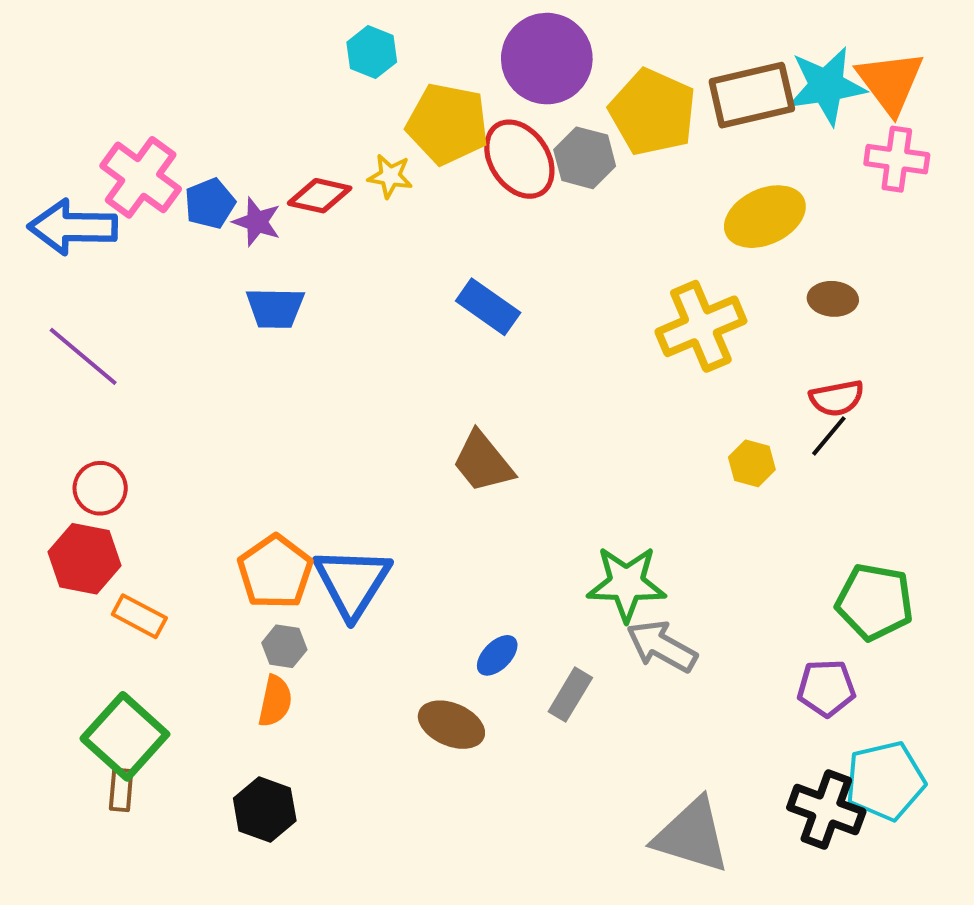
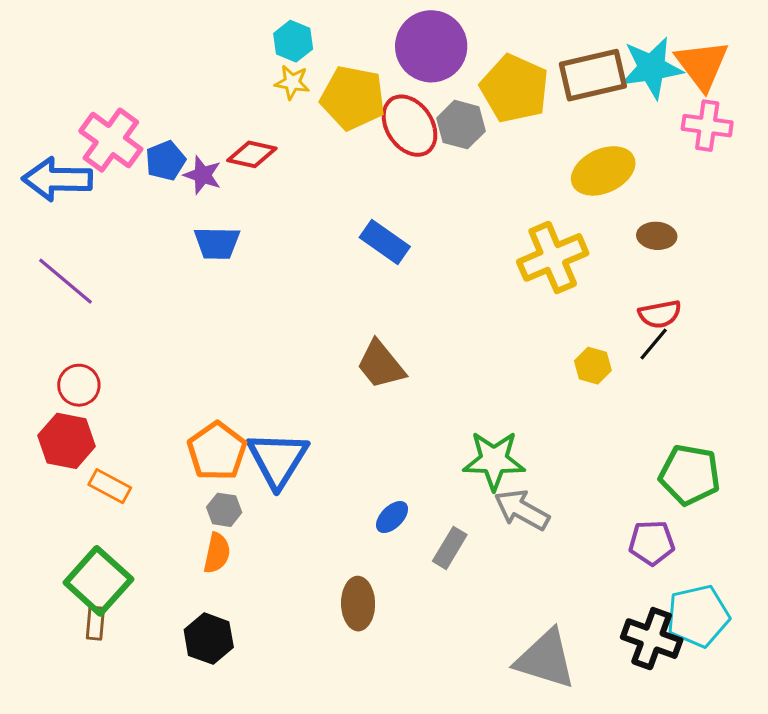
yellow star: (390, 176) -> (292, 82), moved
brown ellipse: (451, 725) -> (358, 604), moved, turned 66

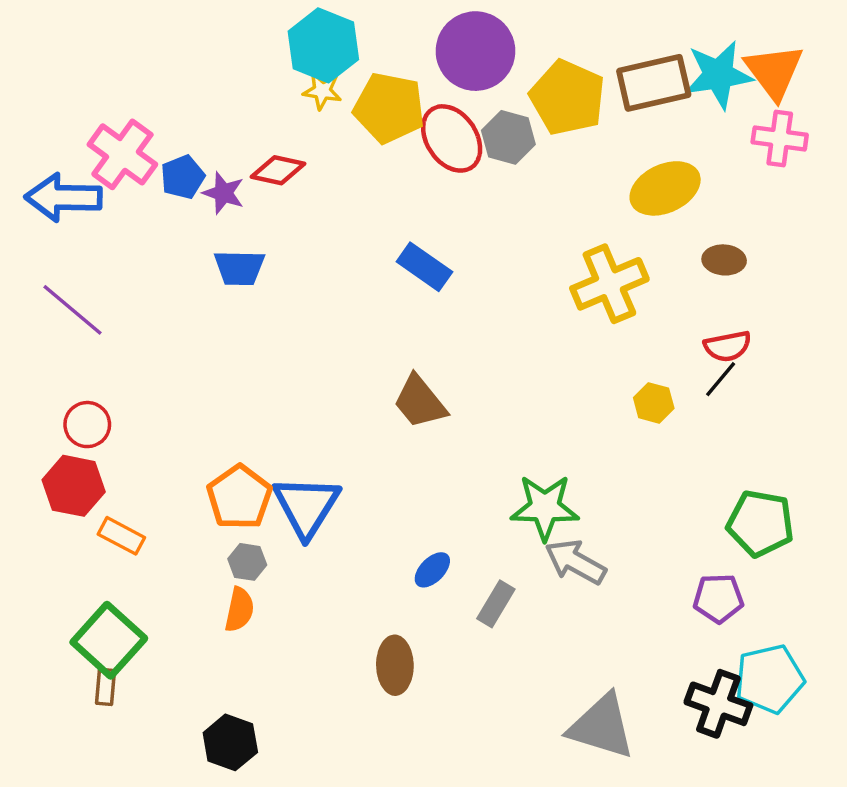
cyan hexagon: (293, 41) -> (323, 45), size x1.6
black hexagon: (209, 639) -> (230, 742), moved

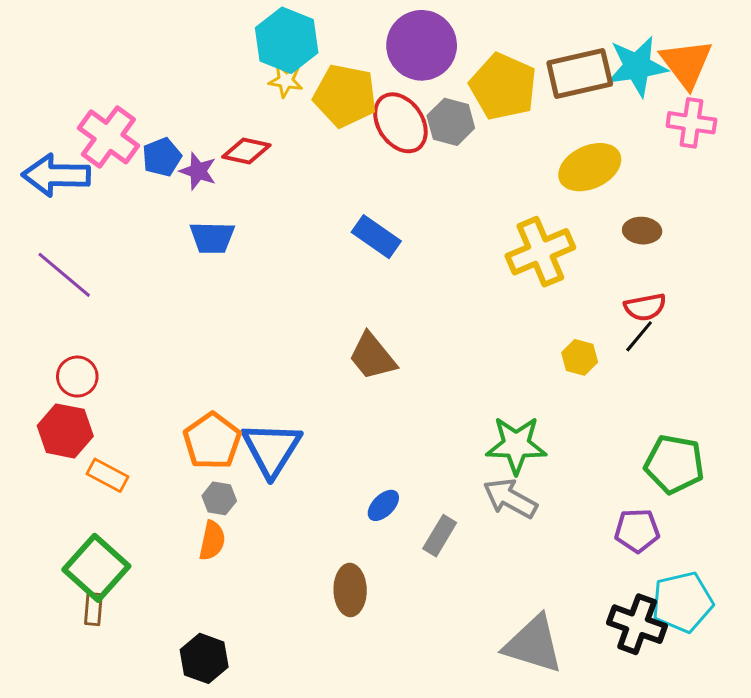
green star: (545, 507) -> (516, 445), moved

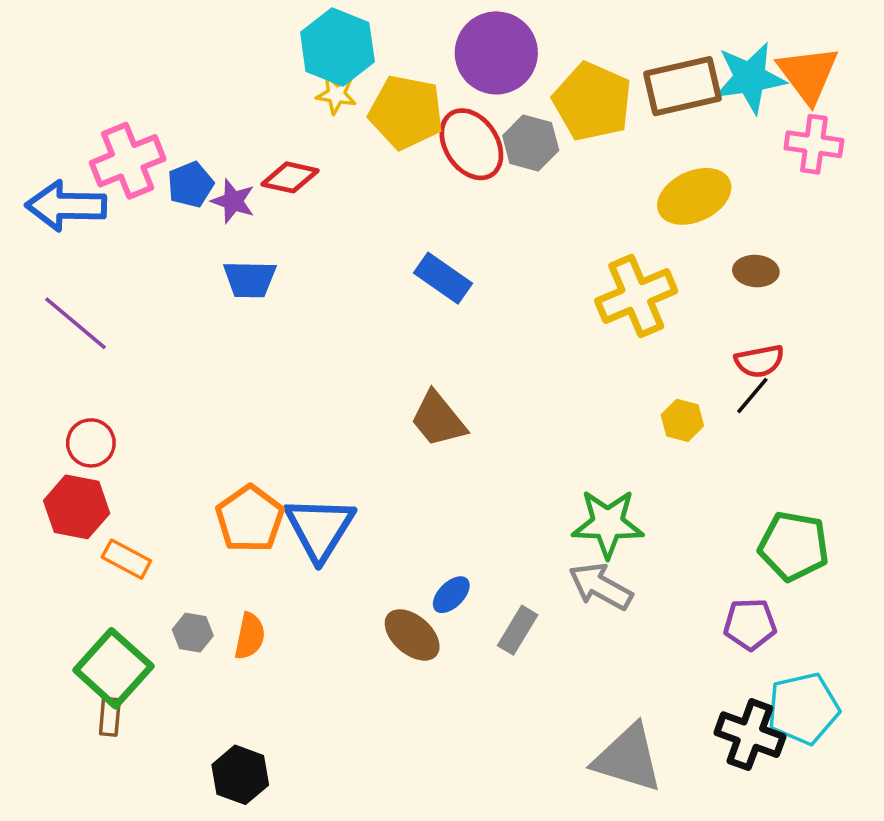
pink cross: (108, 137) -> (128, 161), turned 32
gray hexagon: (219, 498) -> (193, 633), moved
brown ellipse: (350, 590) -> (412, 635), moved, turned -48

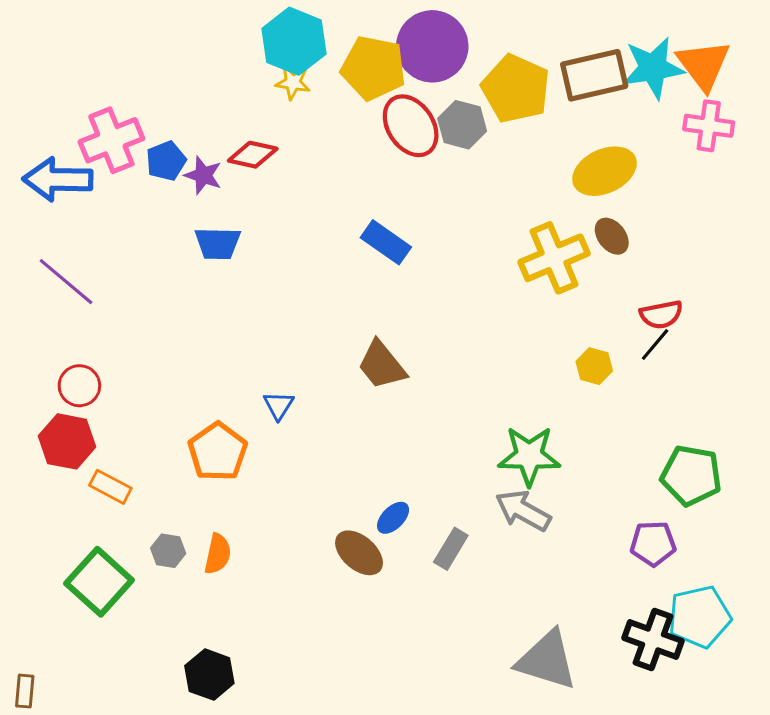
yellow pentagon: (406, 112) -> (373, 68), moved
brown ellipse: (756, 271) -> (612, 236), moved, turned 48
blue triangle: (320, 528) -> (279, 405), moved, size x0.5
brown rectangle: (110, 717) -> (25, 691), moved

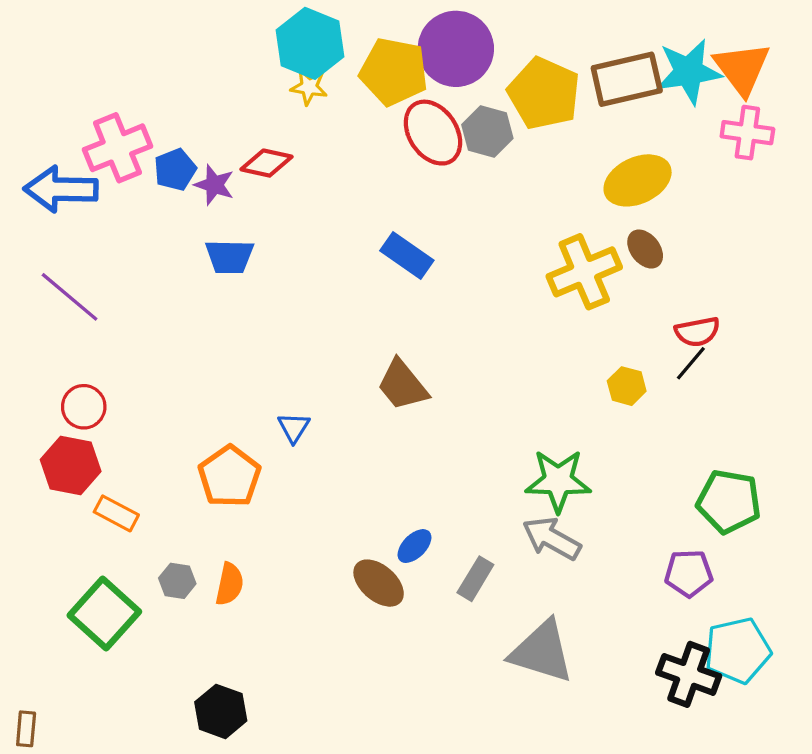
gray triangle: (547, 660) -> (542, 652), moved

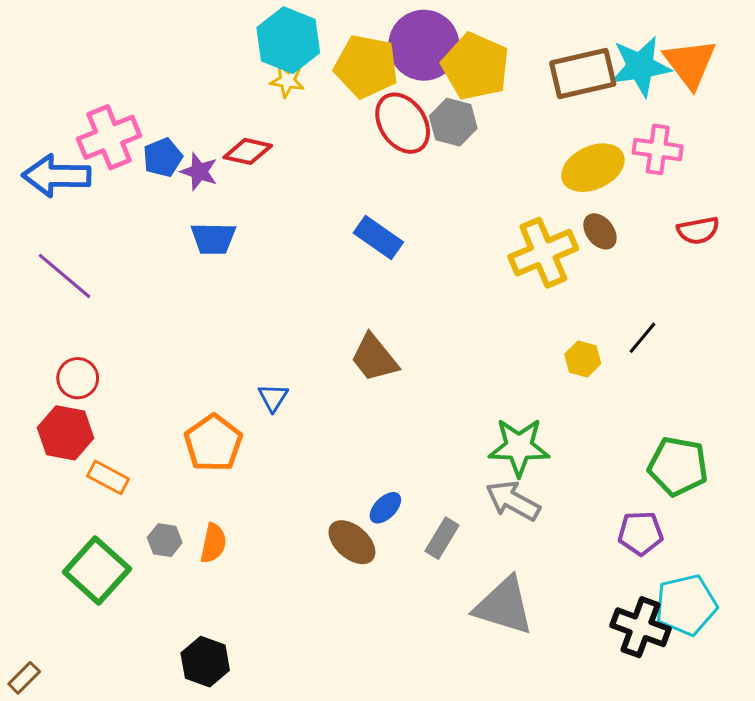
yellow pentagon: (544, 93) -> (475, 66), moved
pink cross: (747, 133) -> (658, 149), moved
red semicircle: (697, 332) -> (698, 230), moved
brown rectangle: (26, 729) -> (24, 678), turned 40

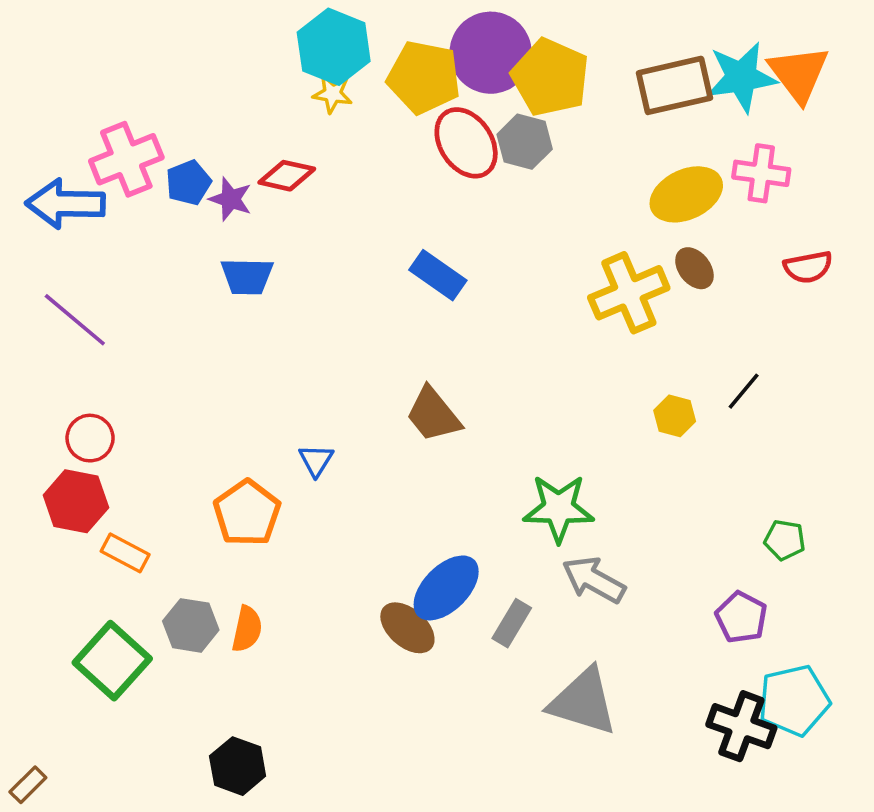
green star: (519, 447) -> (559, 508), moved
green pentagon: (678, 466) -> (785, 540), size x0.6
blue ellipse: (385, 508) -> (446, 588), size x1.8
purple pentagon: (640, 533) -> (741, 617), turned 30
gray hexagon: (165, 540) -> (191, 625), size x1.4

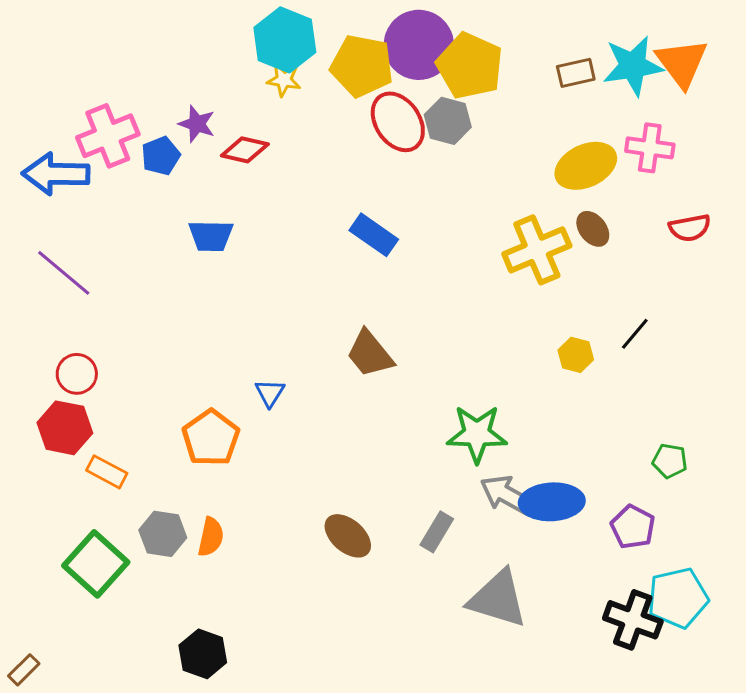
brown rectangle: (675, 85) -> (576, 73), size x0.6
purple star: (231, 199) -> (197, 124), moved
blue ellipse: (446, 588) -> (552, 502), moved, turned 42

